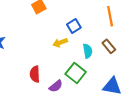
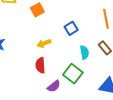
yellow arrow: (60, 43) -> (44, 43), moved
red semicircle: (35, 74) -> (40, 65), moved

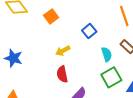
green square: (73, 74) -> (111, 77), moved, turned 30

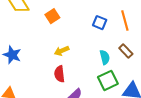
blue square: (89, 31) -> (100, 23), moved, turned -32

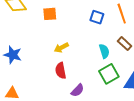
orange square: (52, 16) -> (50, 14), turned 32

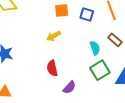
orange square: (50, 14) -> (62, 11), moved
yellow arrow: (61, 48) -> (54, 36), moved

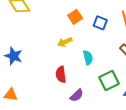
orange square: (62, 11) -> (75, 17), turned -32
cyan semicircle: (95, 48) -> (88, 58), moved

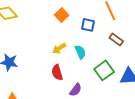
blue square: (100, 23) -> (88, 25), moved
yellow arrow: (65, 42) -> (59, 48), moved

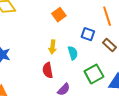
blue square: (88, 25) -> (88, 34), moved
yellow arrow: (59, 48) -> (53, 47), turned -56

